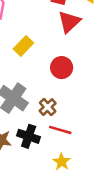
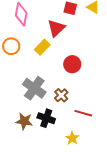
red triangle: (69, 22) -> (56, 28), moved
red line: (60, 130) -> (83, 113), moved

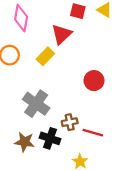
red circle: (72, 64) -> (94, 81), moved
brown cross: (61, 95) -> (70, 122), moved, turned 32

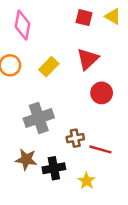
red triangle: (62, 34) -> (88, 59), moved
gray cross: (36, 104) -> (39, 118), turned 36
black cross: (50, 138) -> (54, 168), moved, turned -30

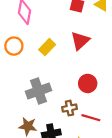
red circle: (102, 93) -> (88, 83), moved

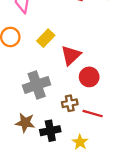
red triangle: (80, 41) -> (71, 55), moved

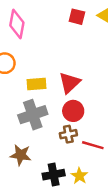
yellow rectangle: (46, 38) -> (36, 84), moved, turned 42
red circle: (89, 77) -> (73, 111), moved
black cross: (50, 131) -> (54, 175), moved

